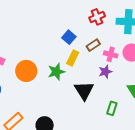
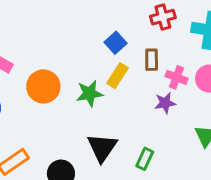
brown rectangle: (93, 45) -> (152, 60), turned -64
black triangle: (84, 91) -> (102, 147), moved
green rectangle: (112, 108) -> (145, 159), moved

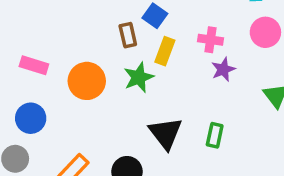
brown rectangle: (152, 60) -> (128, 35), moved
pink cross: (177, 77) -> (211, 40), moved

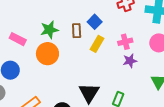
pink cross: (211, 40) -> (125, 42), turned -32
green star: (139, 77) -> (49, 30), moved

